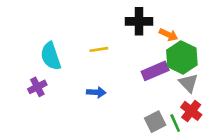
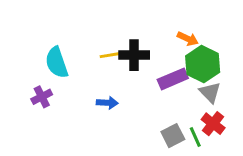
black cross: (139, 21) -> (134, 55), moved

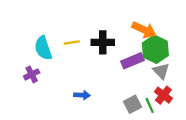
orange arrow: (188, 39) -> (144, 30), size x1.5
yellow line: (110, 55) -> (72, 42), moved
blue arrow: (107, 103) -> (82, 95), moved

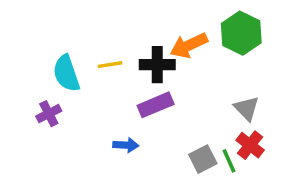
orange arrow: (144, 30) -> (189, 45), moved, turned 130
green hexagon: (155, 49) -> (241, 33), moved
purple rectangle: (132, 61) -> (156, 105), moved

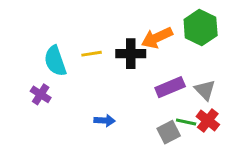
purple rectangle: (156, 105) -> (170, 87), moved
purple cross: (49, 114) -> (41, 94), turned -30
green line: (229, 161) -> (186, 122), moved, turned -54

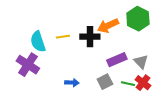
purple cross: (41, 94) -> (28, 65), size x1.6
gray square: (169, 132) -> (105, 82), moved

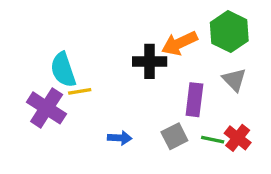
yellow line: (63, 37) -> (80, 91), moved
purple rectangle: (117, 60) -> (194, 100), turned -60
gray triangle: (141, 62) -> (234, 80), moved

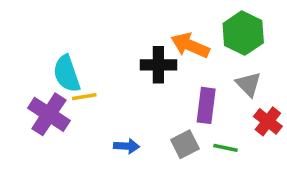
orange arrow: (179, 43) -> (190, 45), turned 48
red cross: (238, 138) -> (268, 121), moved

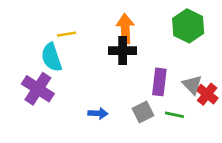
orange arrow: (190, 45) -> (125, 29), moved, turned 64
gray triangle: (248, 84) -> (192, 85), moved
yellow line: (84, 97) -> (67, 34), moved

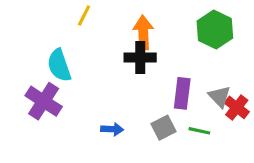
yellow line: (67, 34) -> (84, 16), moved, turned -54

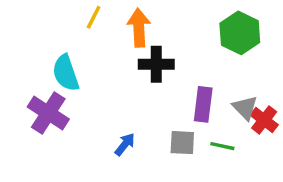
orange arrow: (143, 33) -> (139, 28), moved
gray square: (164, 128) -> (182, 143), turned 30
blue arrow: (112, 129) -> (125, 144), turned -55

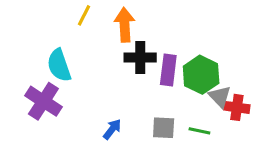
green hexagon: (240, 33) -> (201, 75), moved
purple rectangle: (203, 104) -> (168, 70), moved
red cross: (264, 120) -> (237, 107), turned -30

